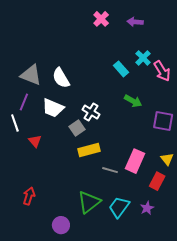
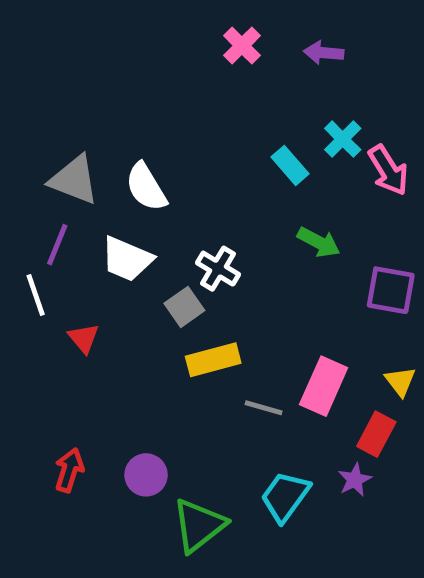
green triangle: (89, 202) -> (199, 525), moved
purple star: (147, 208) -> (355, 480), moved
purple circle: (61, 225) -> (146, 475), moved

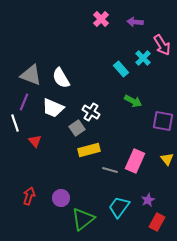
pink arrow: (388, 170) -> (162, 45), moved
red rectangle: (376, 434) -> (157, 222), moved

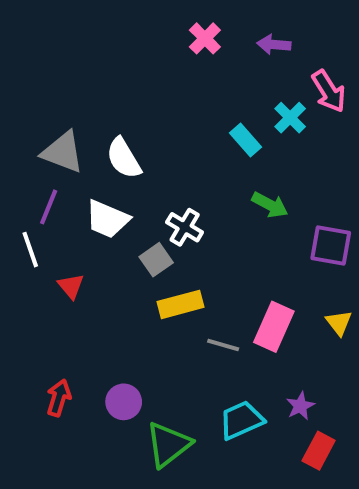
cyan trapezoid: (119, 207) -> (241, 420), turned 30

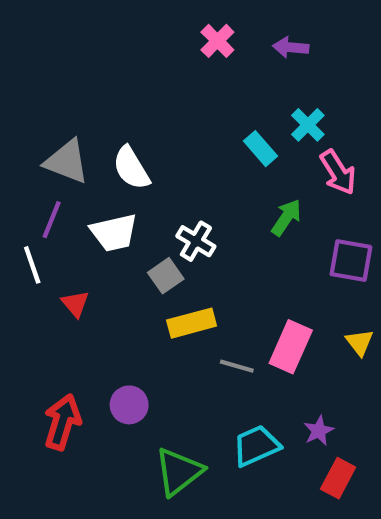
pink arrow: (329, 91) -> (338, 172), moved
green arrow: (270, 205) -> (286, 218), turned -84
white trapezoid: (107, 219) -> (114, 233), turned -36
red arrow: (59, 398) -> (62, 422), size x1.4
purple circle: (124, 402) -> (129, 405), moved

